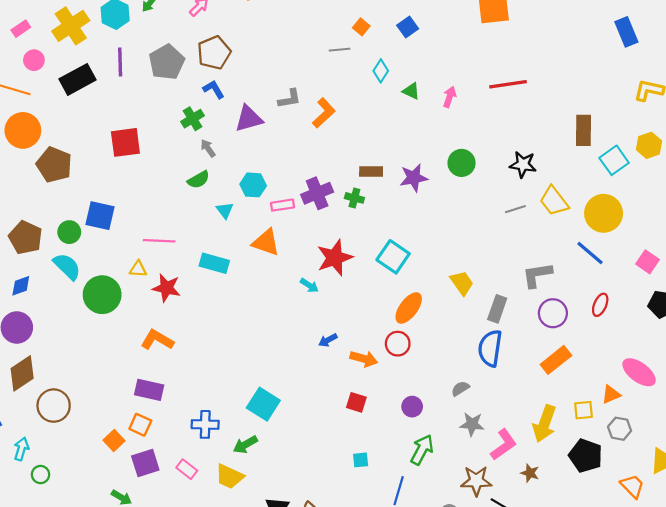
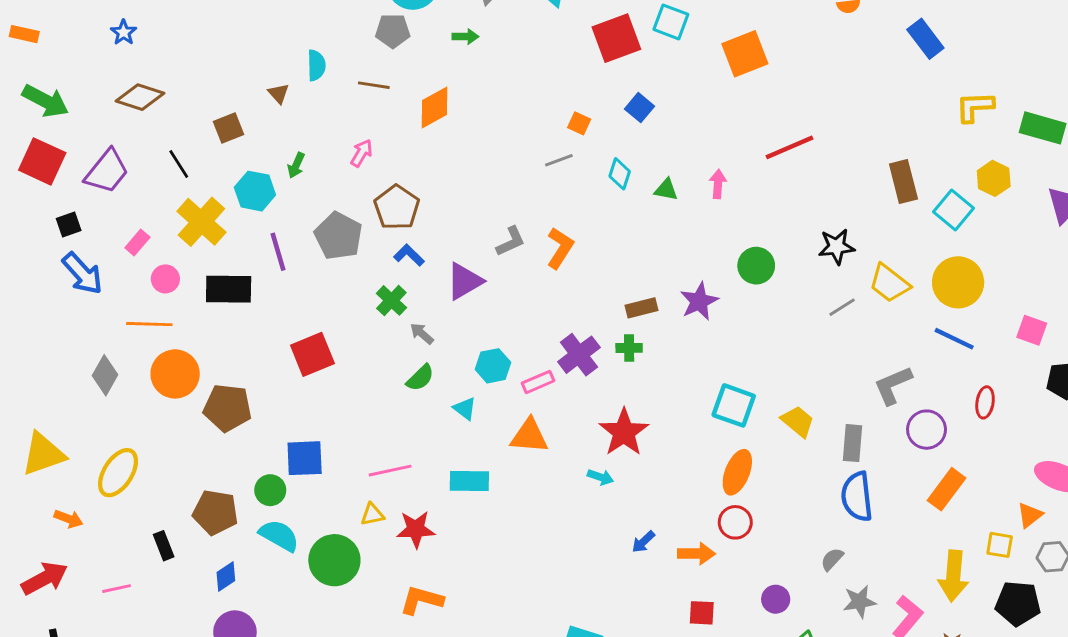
black rectangle: (77, 79) -> (229, 289), turned 44
cyan square: (393, 257) -> (734, 405), moved
yellow square: (584, 410) -> (1000, 545), turned 30

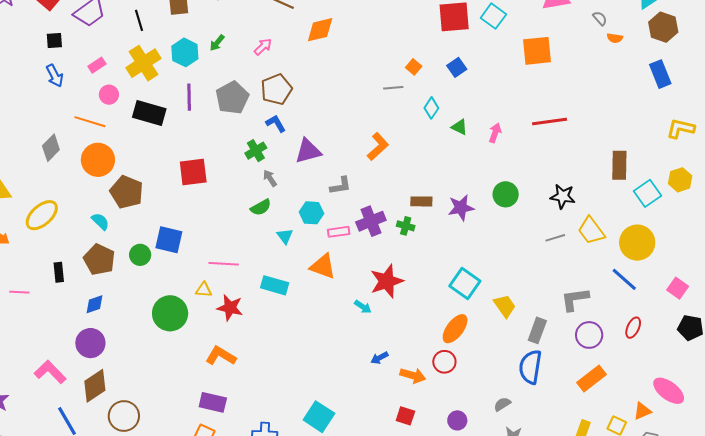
gray L-shape: (511, 241) -> (341, 186), moved
blue arrow: (82, 273) -> (55, 76), size x0.7
cyan semicircle: (279, 536) -> (100, 221), moved, size x0.7

